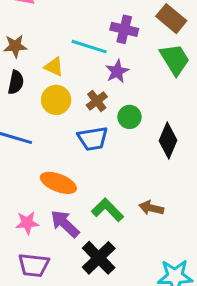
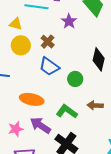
purple star: (117, 71) -> (69, 21), moved
green circle: (129, 117) -> (75, 79), moved
blue trapezoid: (93, 139) -> (49, 67), turned 55

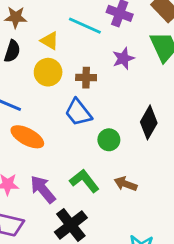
brown cross: (48, 42) -> (86, 78), turned 32
orange ellipse: (32, 99) -> (27, 137), moved

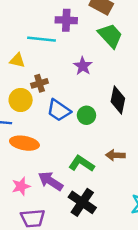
purple star: (123, 58) -> (83, 66), moved
yellow circle: (48, 72) -> (21, 100), moved
brown cross: (86, 78) -> (40, 83), moved
green circle: (109, 140) -> (86, 115), moved

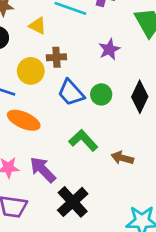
green circle: (86, 115) -> (101, 94), moved
green L-shape: (82, 164) -> (83, 140), moved

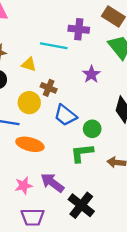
brown cross: (56, 57) -> (49, 88), turned 35
green circle: (101, 94) -> (92, 129), moved
green L-shape: (83, 140) -> (82, 153), turned -45

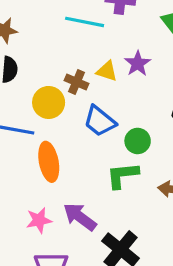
yellow triangle: (29, 64) -> (107, 71), moved
orange ellipse: (30, 144) -> (49, 162), turned 64

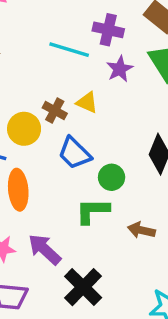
purple star: (138, 64) -> (120, 69), moved

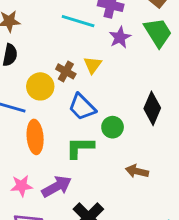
yellow triangle: (87, 102) -> (93, 65), turned 42
green L-shape: (92, 211) -> (80, 148), moved
purple arrow: (45, 249) -> (57, 187), turned 108

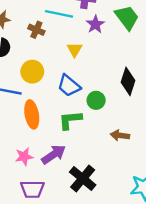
brown cross: (66, 71) -> (36, 30), moved

